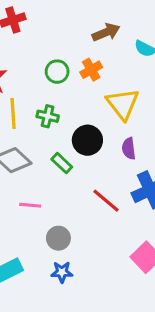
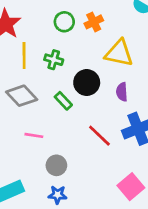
yellow triangle: (123, 104) -> (119, 53), turned -44

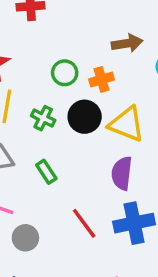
black circle: (87, 83) -> (85, 117), moved
purple semicircle: (122, 92) -> (122, 173), size x1.4
gray circle: (56, 165) -> (25, 238), moved

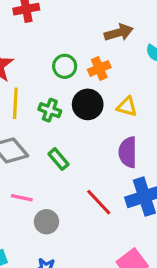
yellow triangle: (127, 124) -> (127, 107), size x0.6

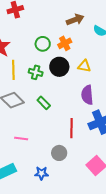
pink line: (22, 198) -> (21, 139), moved
red line: (99, 202) -> (71, 128), turned 48
gray circle: (46, 222) -> (59, 153), moved

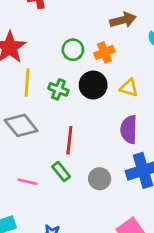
green rectangle: (44, 103) -> (61, 172), moved
red line: (71, 128) -> (69, 140), moved
gray circle: (59, 153) -> (100, 179), moved

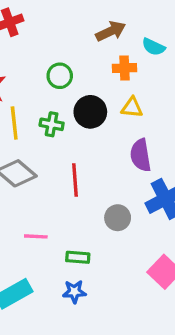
orange cross: (104, 52) -> (124, 68), moved, turned 30
green rectangle: (61, 172) -> (78, 257), moved, turned -36

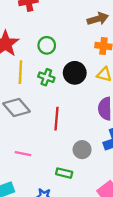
green circle: (60, 76) -> (47, 45), moved
green rectangle: (78, 257) -> (64, 173), moved

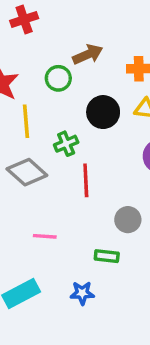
brown arrow: (98, 19) -> (88, 54), moved
green cross: (46, 77) -> (66, 144), moved, turned -35

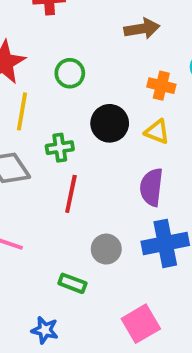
brown arrow: (88, 54) -> (142, 29), moved
blue star: (82, 293) -> (45, 330), moved

